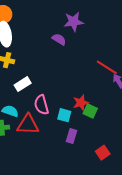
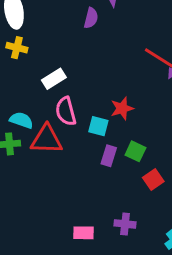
purple semicircle: (59, 39) -> (91, 18), turned 72
white rectangle: (23, 84) -> (54, 79), moved
green square: (90, 111) -> (135, 151), moved

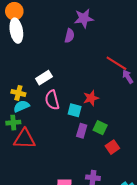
yellow cross: (17, 48) -> (18, 93), moved
cyan semicircle: (21, 120) -> (21, 106), turned -42
red triangle: (47, 139) -> (25, 139), moved

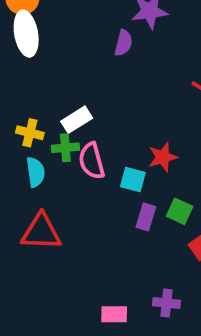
yellow cross: (18, 93) -> (30, 133), moved
cyan semicircle: (21, 106) -> (35, 172), turned 105
green cross: (13, 123) -> (65, 148), moved

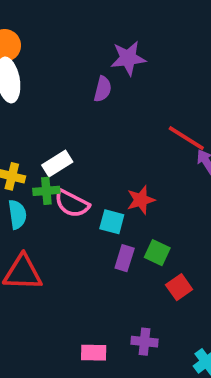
pink semicircle: (92, 161) -> (72, 204), turned -48

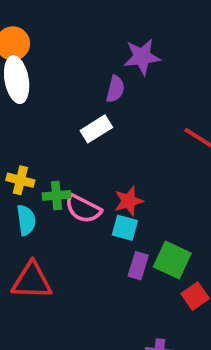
white rectangle: (57, 164) -> (96, 129), moved
red star: (141, 200) -> (129, 201), moved
green square: (157, 253) -> (172, 260), size x1.4

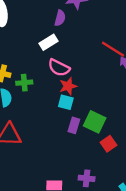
pink semicircle: (83, 209) -> (59, 68), moved

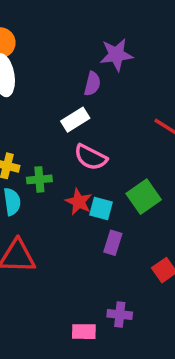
red star: (68, 86) -> (79, 202), moved, turned -30
green square: (95, 122) -> (144, 197), moved, turned 30
purple cross: (87, 178) -> (120, 314), moved

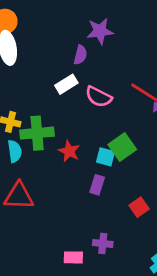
pink semicircle: (91, 157) -> (99, 97), moved
green cross: (39, 179) -> (37, 133), size x1.6
cyan square: (101, 209) -> (106, 157), moved

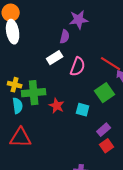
pink semicircle: (99, 97) -> (78, 67), turned -96
green square: (122, 147) -> (105, 93), moved
purple rectangle: (97, 185) -> (104, 130), moved, turned 32

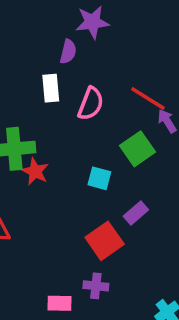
white rectangle: (55, 58) -> (51, 88), turned -63
red star: (57, 106) -> (35, 171), moved
red square: (107, 146) -> (105, 241), moved, size x1.5

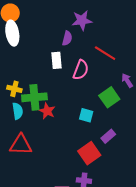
red line: (148, 98) -> (105, 53), moved

